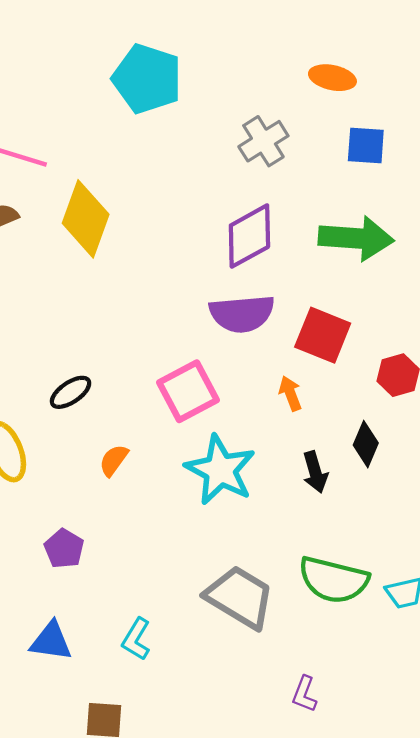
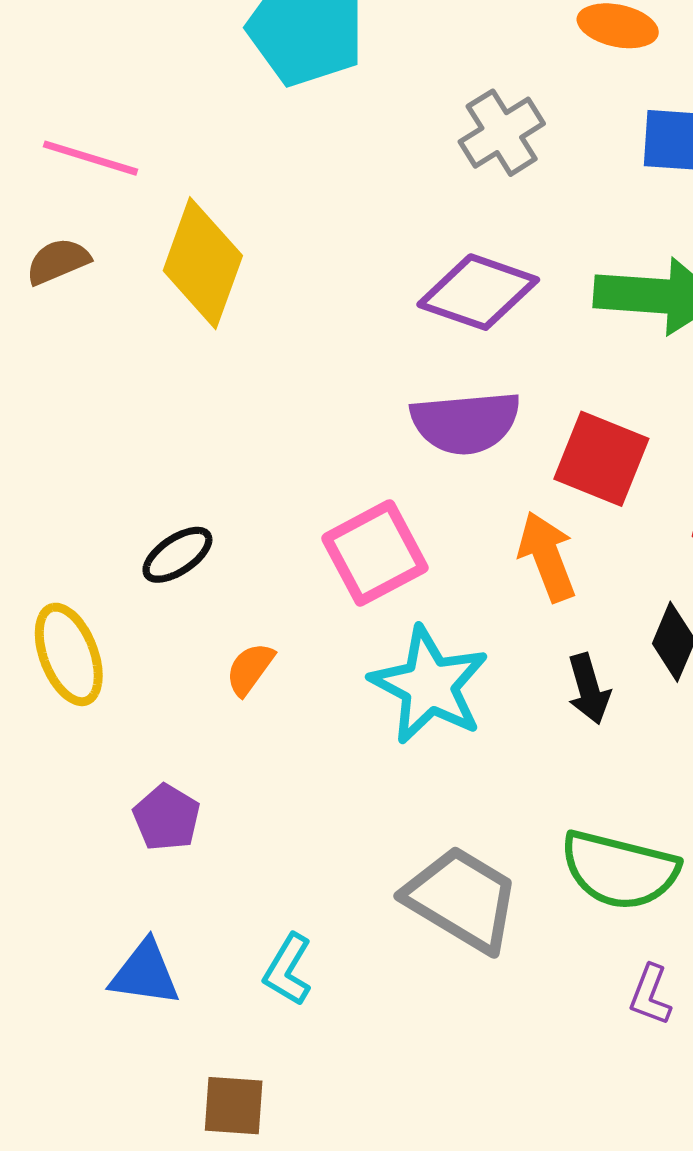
purple diamond: (249, 236) -> (478, 292), turned 48
orange arrow: (290, 393) -> (547, 557), size x1.5
purple L-shape: (304, 694) -> (650, 995), moved

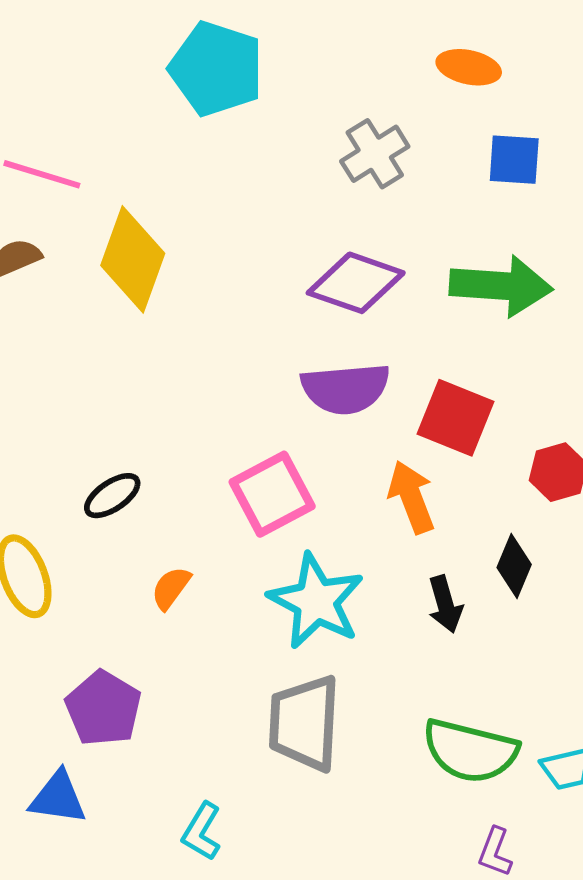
purple pentagon: (167, 817) -> (103, 708), size x1.4
gray trapezoid: (462, 899) -> (304, 723), moved, turned -118
blue triangle: (145, 973) -> (58, 798), moved

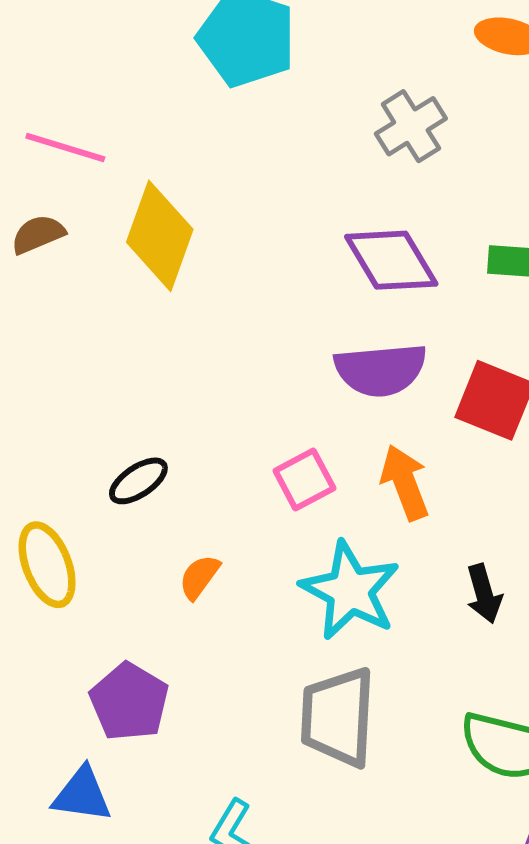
purple diamond: (356, 283) -> (391, 260), turned 40
pink square: (272, 494) -> (304, 479), size x0.7
orange arrow: (411, 497) -> (405, 482), moved

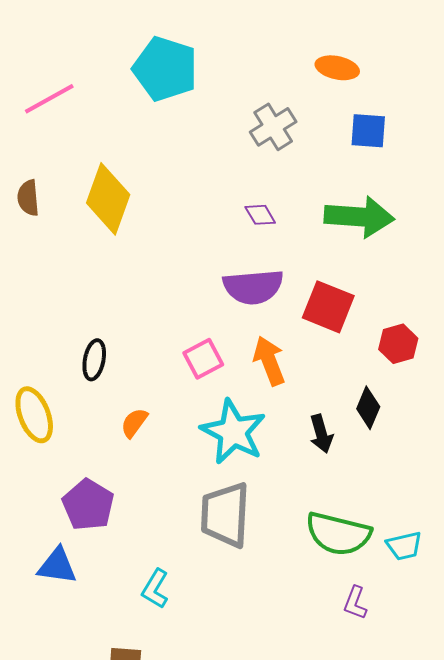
pink line: (65, 147) -> (49, 99), moved, turned -46
brown semicircle: (38, 234) -> (28, 198), turned -72
purple diamond: (391, 260) -> (260, 215), size x0.5
black ellipse: (138, 481) -> (94, 360), turned -45

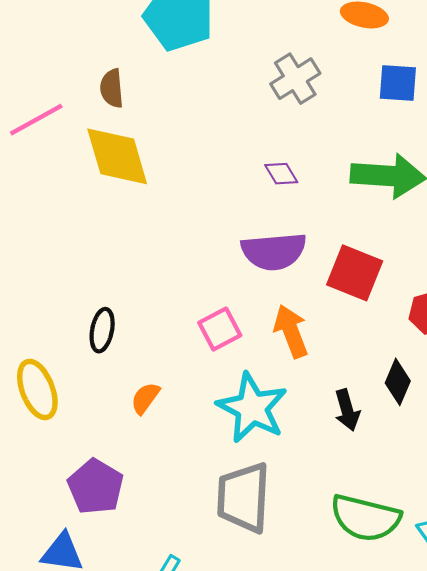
pink line: (49, 99) -> (36, 120), moved
brown semicircle: (28, 198) -> (112, 88), moved
yellow diamond: (108, 199) -> (117, 156), turned -36

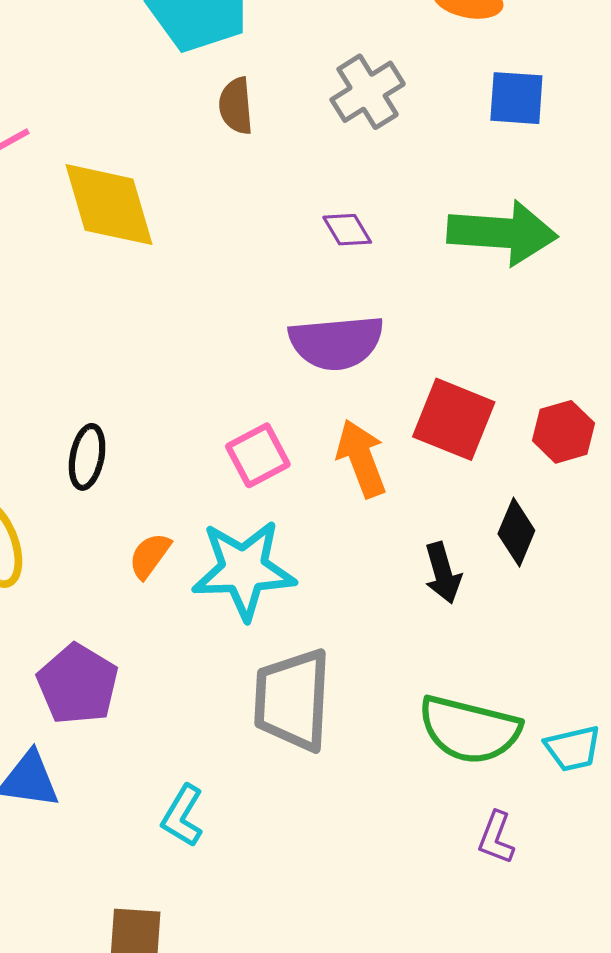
brown semicircle: (112, 88) -> (236, 106), moved
red square: (355, 273) -> (454, 419), moved
cyan star: (252, 408) -> (244, 570), moved, turned -30

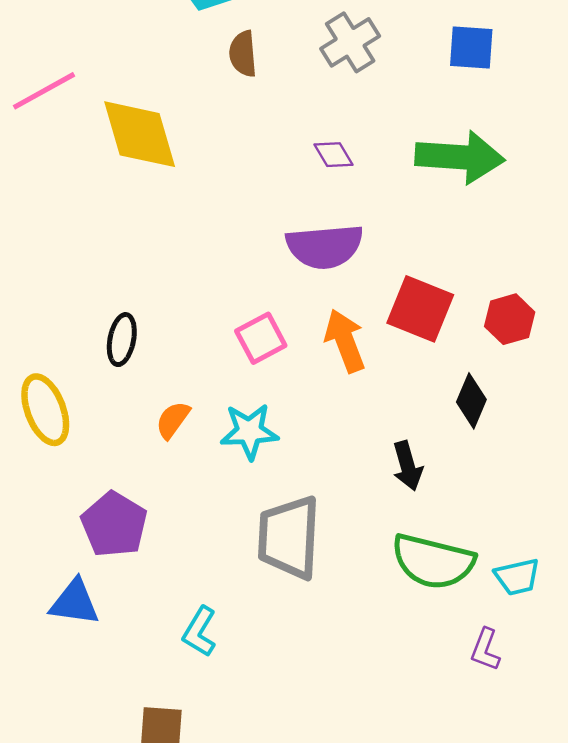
cyan star: (244, 570) -> (249, 431), size x0.7
black arrow: (443, 573) -> (408, 466), moved
purple L-shape: (496, 838) -> (485, 650), moved

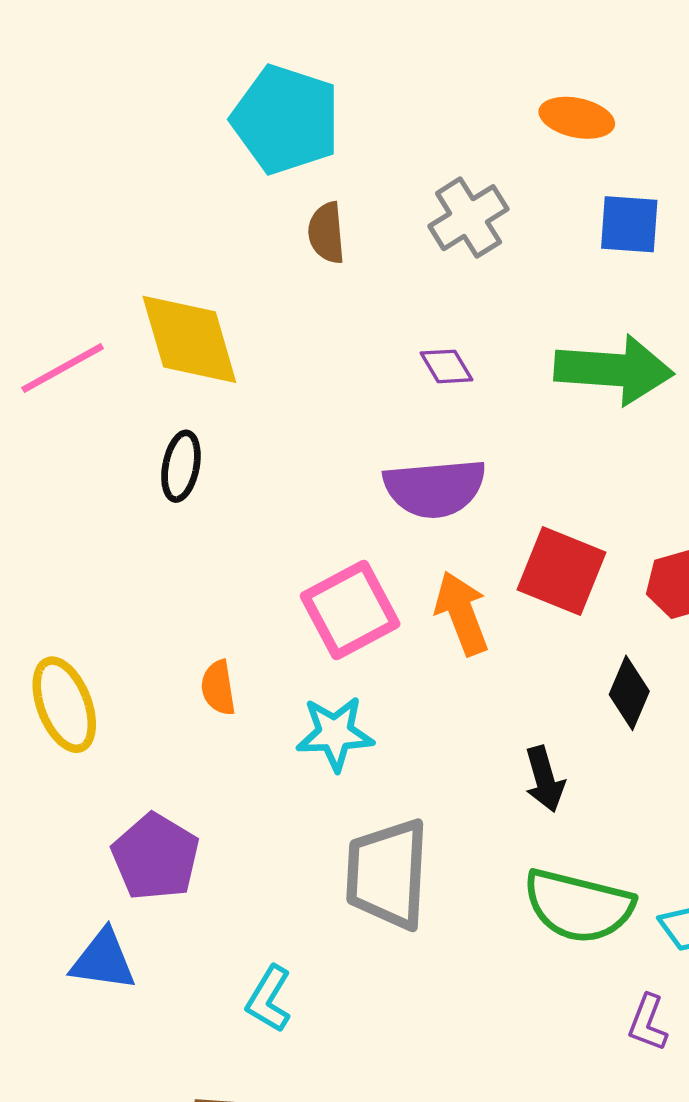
pink line: (44, 91) -> (63, 368), moved
pink square: (261, 338) -> (350, 610), size x1.4
black ellipse: (122, 340) -> (181, 466), moved
orange semicircle: (173, 420) -> (218, 688), moved, turned -45

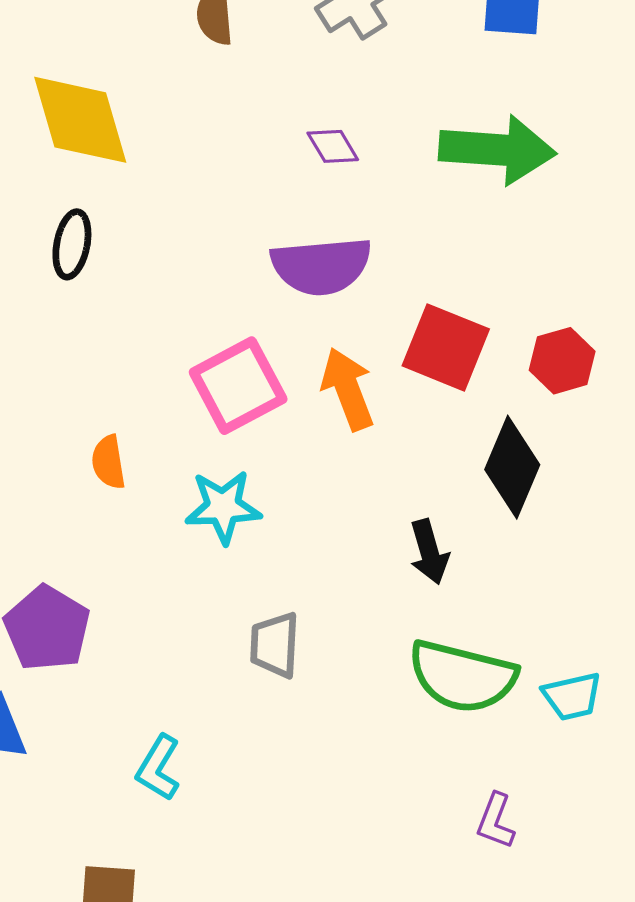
black diamond: (629, 693) -> (512, 467), size x1.4
gray trapezoid: (387, 874) -> (275, 645), size x0.6
purple L-shape: (648, 1023) -> (496, 821), moved

